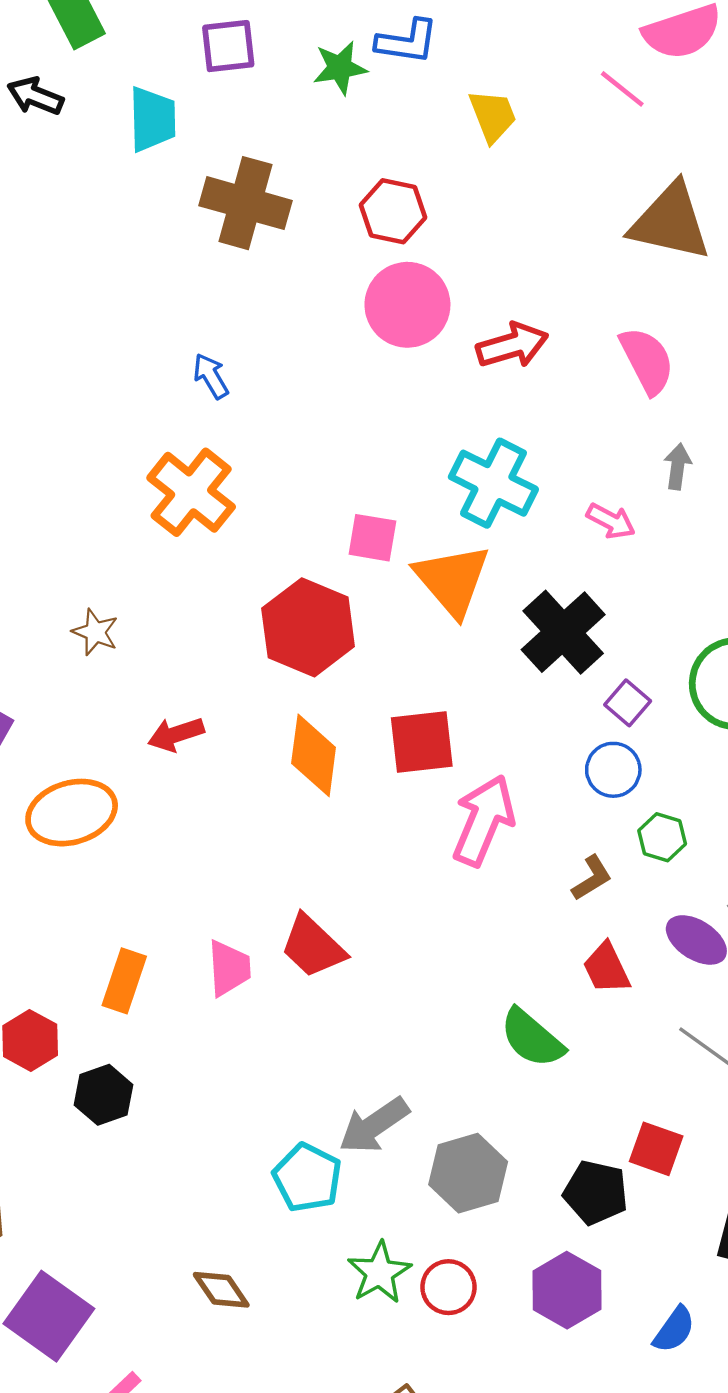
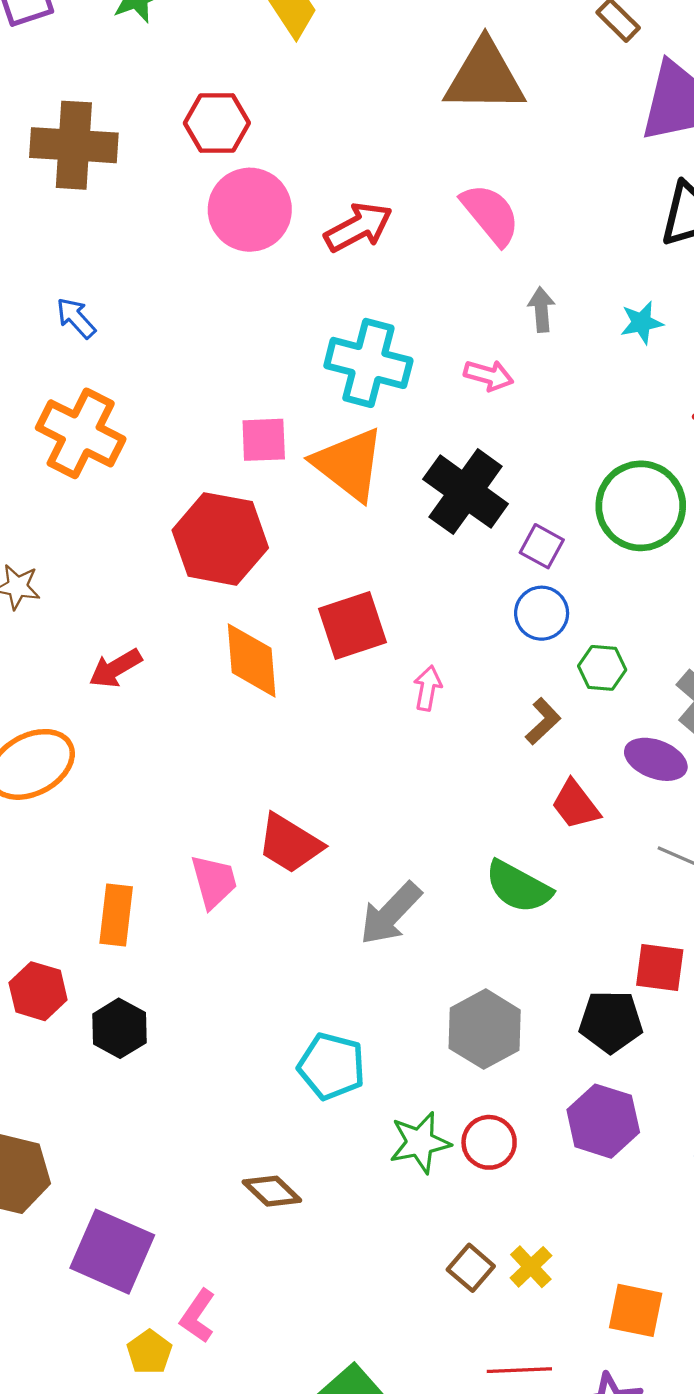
pink arrow: (484, 820) -> (428, 688), size x0.5
gray arrow: (374, 1125) -> (391, 913), moved
green star: (379, 1273) -> (420, 1142), turned 30

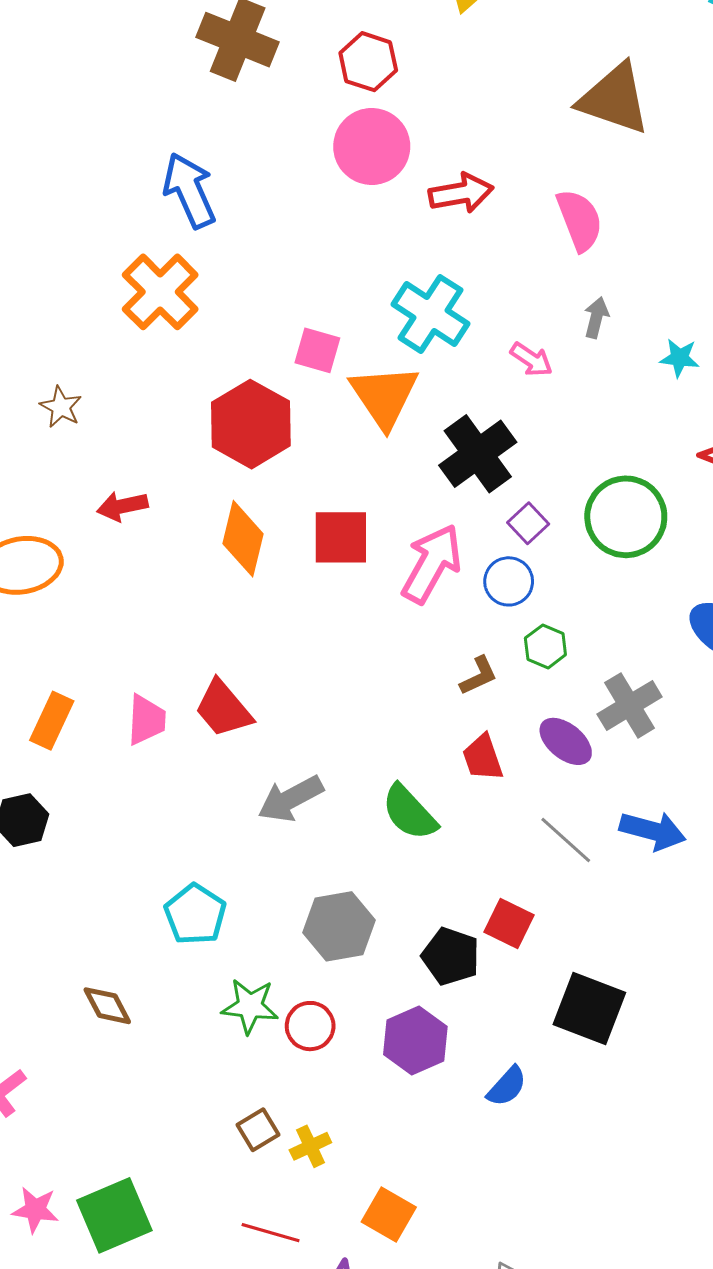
blue arrow: (76, 318) -> (189, 190), size x1.8
pink arrow: (428, 688) -> (432, 564), moved, size x2.0

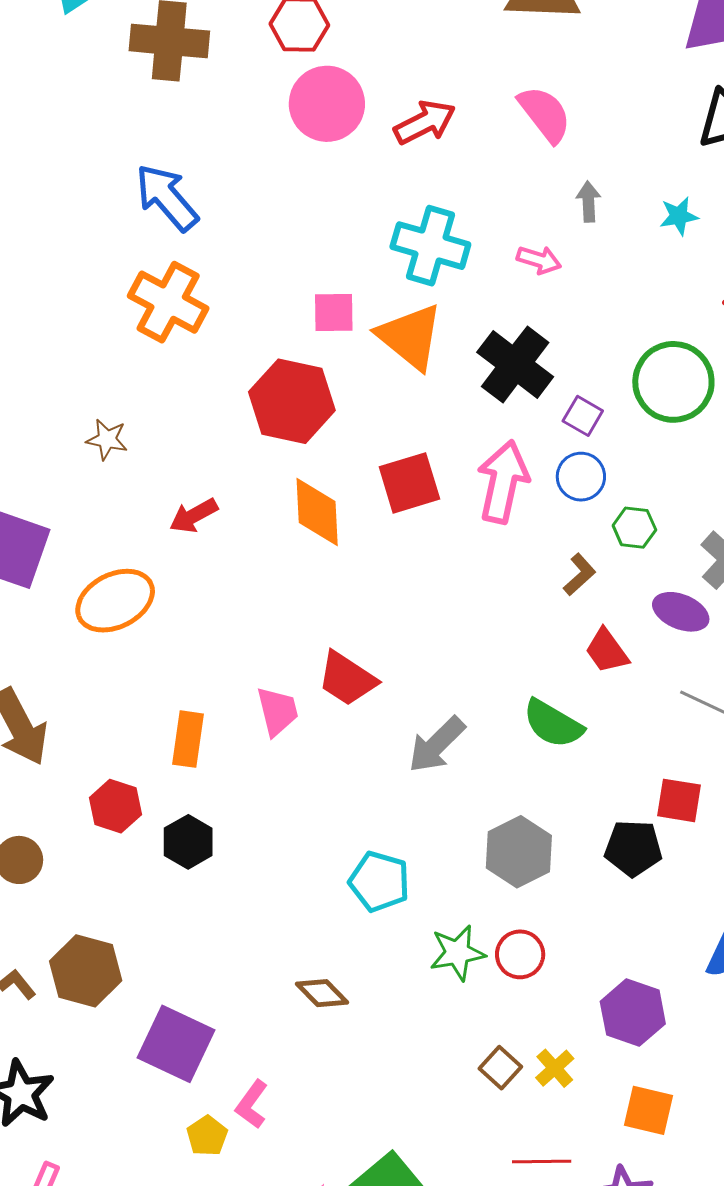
purple hexagon: (415, 1040) -> (633, 1013), moved

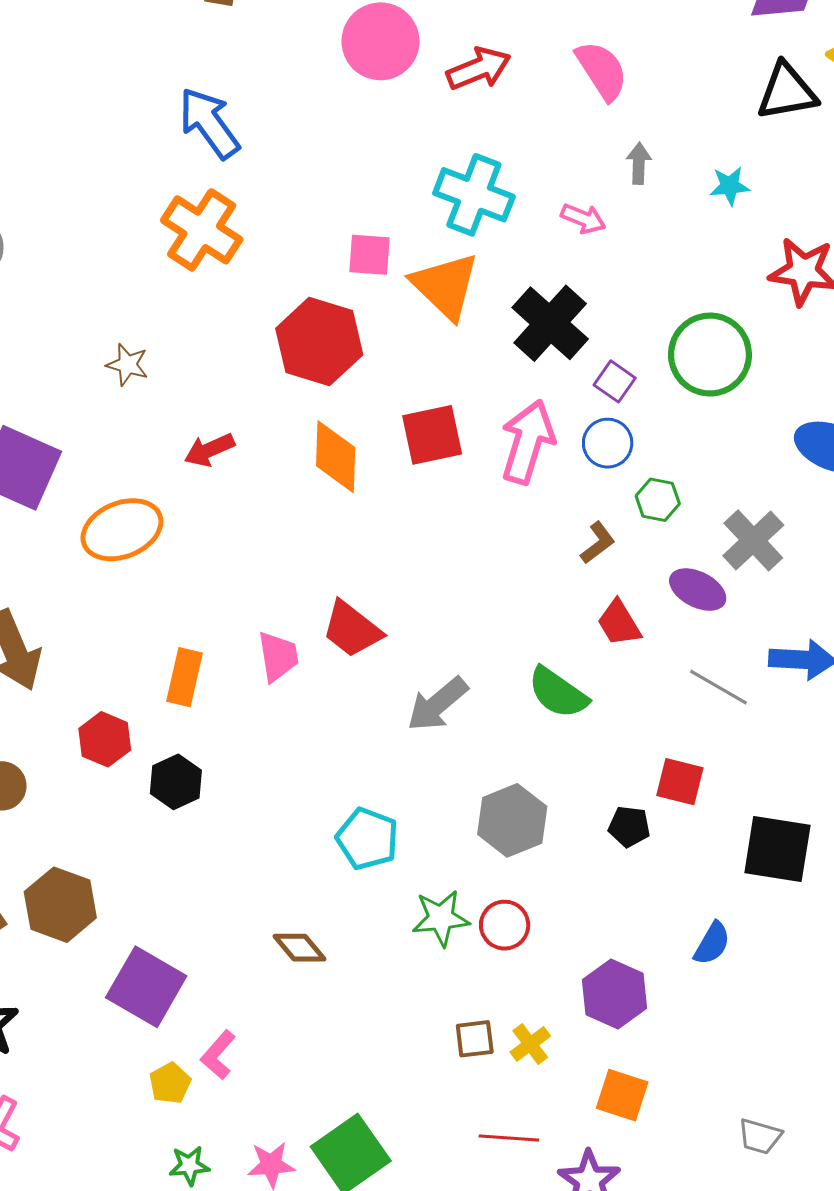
black pentagon: (633, 848) -> (629, 826), size x0.7
brown square: (500, 1068) -> (475, 1039), turned 36

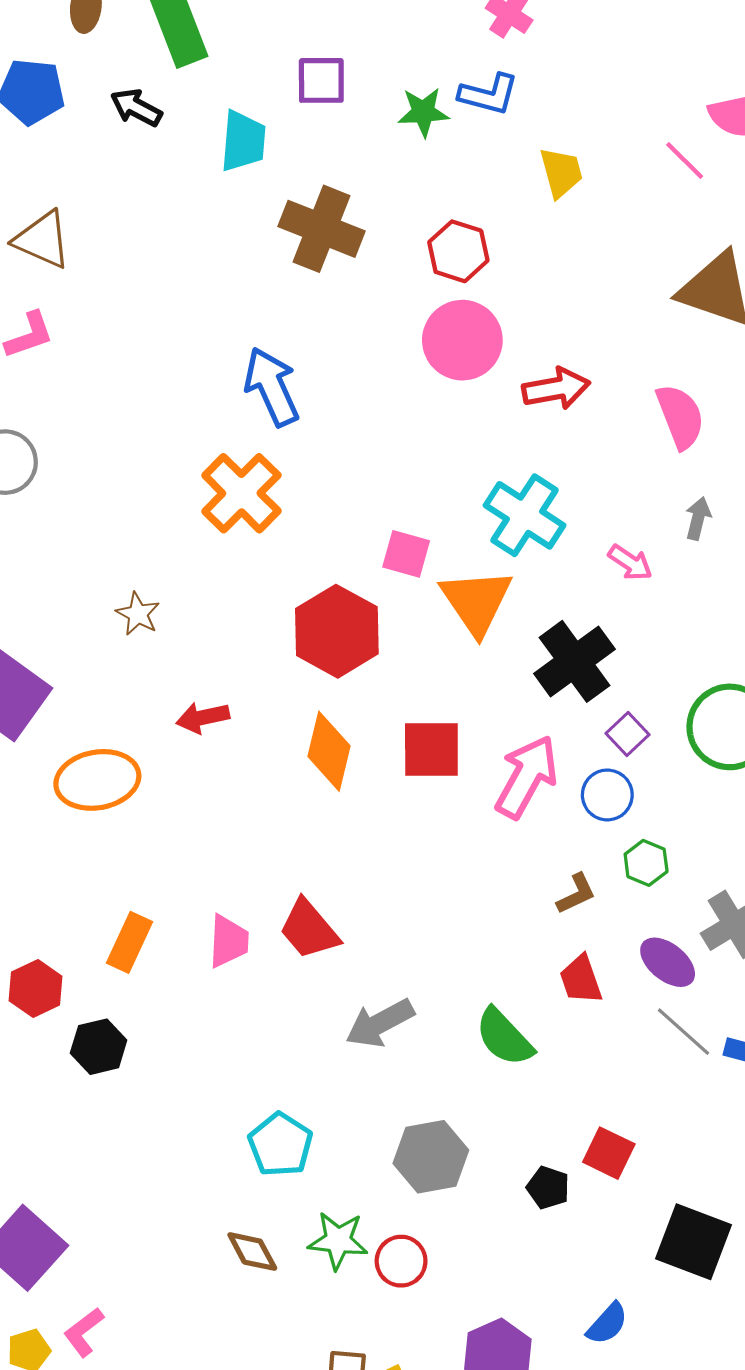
gray line: (719, 687) -> (684, 1032), moved
brown diamond: (299, 948) -> (252, 1252), moved

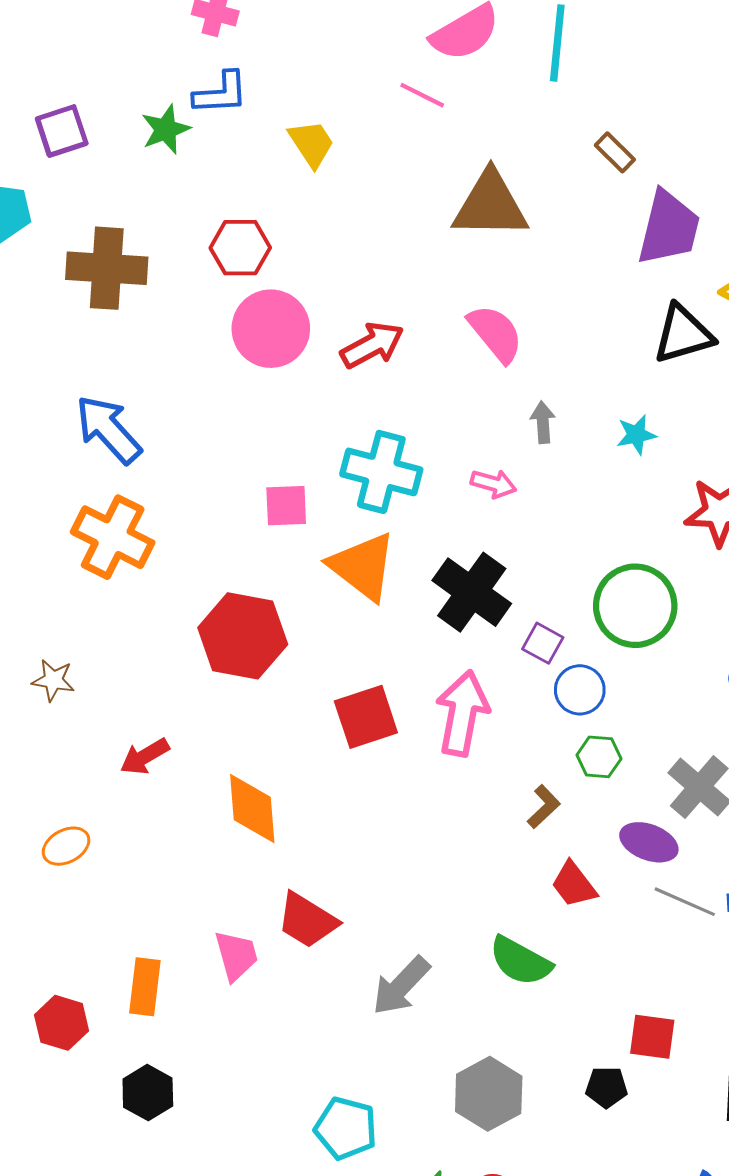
pink square: (406, 554) -> (286, 506), moved
orange diamond: (329, 751) -> (252, 809), moved
orange ellipse: (97, 780) -> (66, 846), size x0.6
blue circle: (607, 795) -> (580, 690), moved
red hexagon: (36, 988) -> (62, 1023), moved

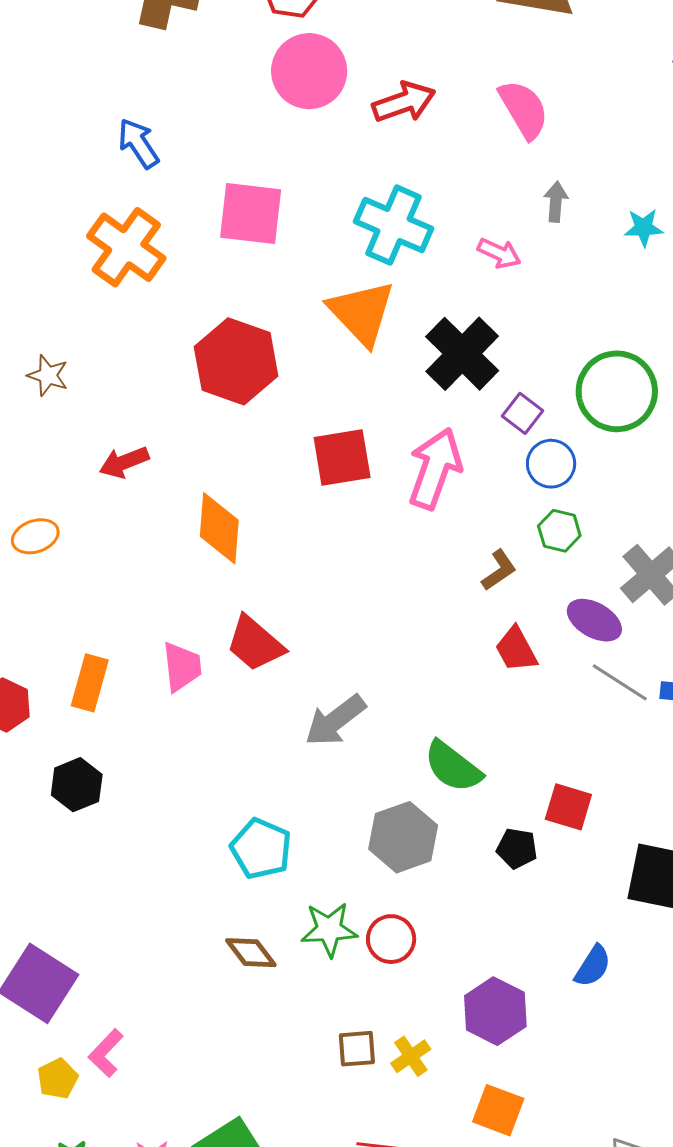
blue arrow: (108, 429) -> (138, 143), size x0.7
pink square: (286, 506) -> (251, 214), moved, size x1.5
green semicircle: (520, 961) -> (453, 767), moved

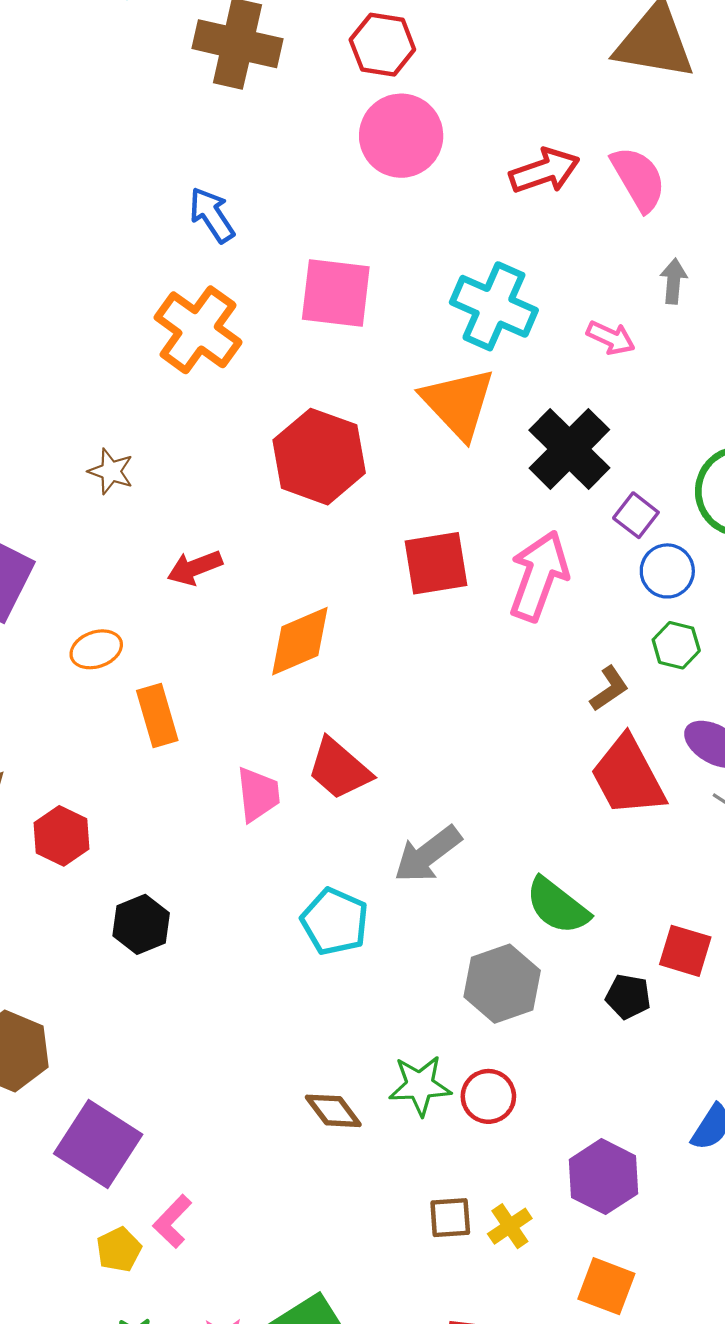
red arrow: (404, 102) -> (544, 171), moved
orange diamond: (219, 528) -> (300, 641), turned 62
red trapezoid: (516, 649) -> (628, 776), size x1.6
orange rectangle: (90, 683) -> (157, 715), moved, turned -32
cyan pentagon: (261, 849) -> (335, 922), moved

